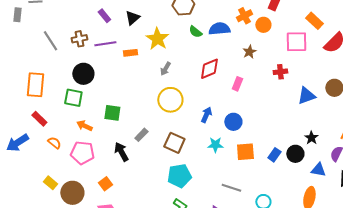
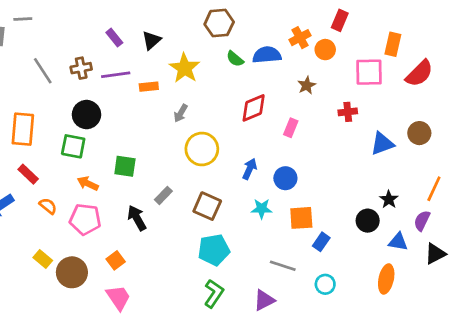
orange rectangle: (314, 21) -> (393, 44), turned 60
gray arrow: (165, 69) -> (181, 113), moved
blue rectangle: (274, 155) -> (321, 242), moved

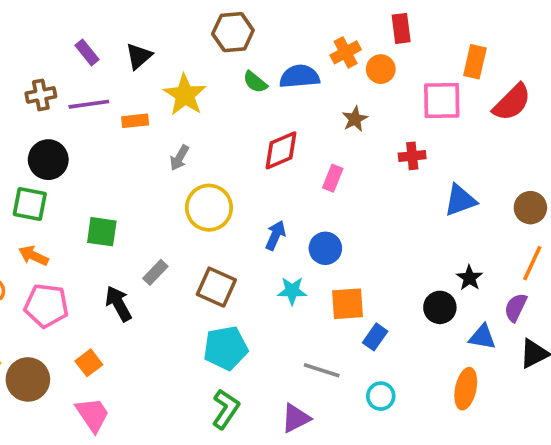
red rectangle: (340, 20) -> (401, 28), turned -30
brown circle: (419, 133) -> (530, 208), moved
orange arrow: (88, 183) -> (33, 256), moved

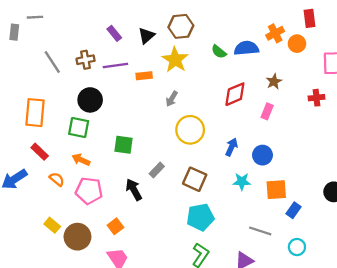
brown hexagon: (233, 32) -> (181, 26), moved
brown star: (355, 119) -> (274, 82), moved

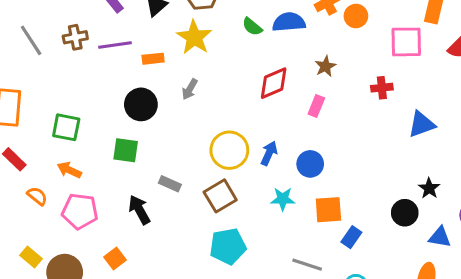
black circle: (90, 100) -> (141, 104), moved
yellow circle: (190, 130) -> (229, 150), moved
gray rectangle: (157, 170) -> (170, 184), turned 70
brown square: (195, 179) -> (220, 196), turned 35

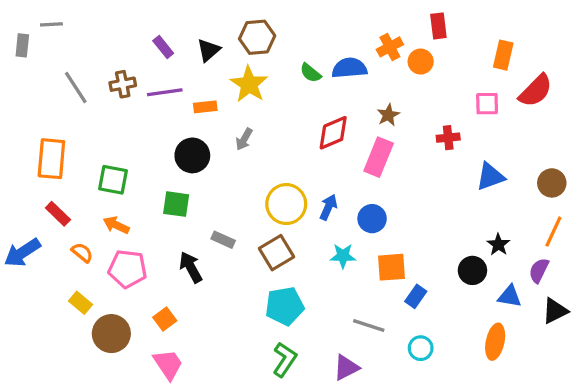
pink square: (406, 42) -> (487, 104), moved, size x0.7
pink rectangle: (316, 106) -> (379, 157), size x1.6
yellow rectangle: (31, 257) -> (81, 303), moved

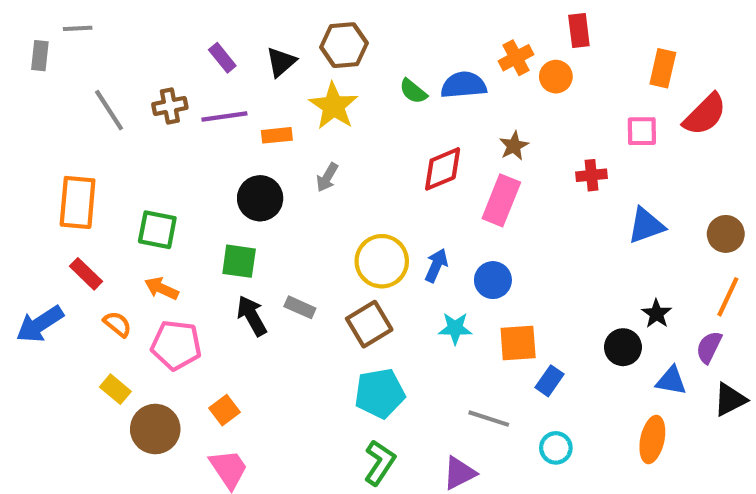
black arrow: (191, 267) -> (252, 316), moved

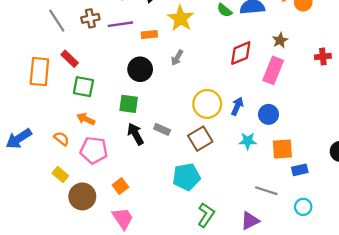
red rectangle: (86, 274) -> (70, 59), moved
blue rectangle: (550, 381) -> (300, 170), turned 42
cyan pentagon: (380, 393) -> (186, 177), moved

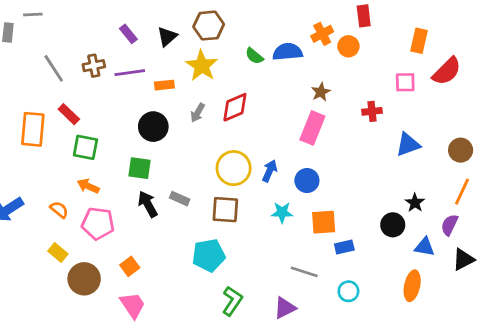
red diamond: (241, 53) -> (235, 107), moved
brown square: (200, 139) -> (225, 210), turned 35

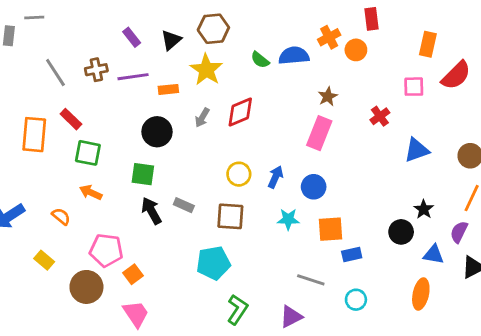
red cross: (372, 111) -> (380, 116), turned -30
yellow circle: (234, 168) -> (239, 174), size x0.7
pink pentagon: (98, 223) -> (106, 250), moved
yellow rectangle: (58, 253) -> (44, 260), moved

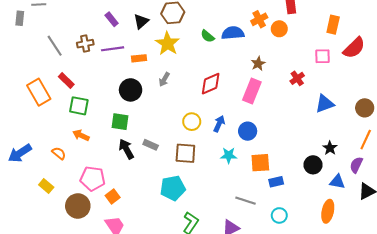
red diamond: (240, 112) -> (211, 84), moved
orange rectangle: (34, 135) -> (39, 92), turned -35

